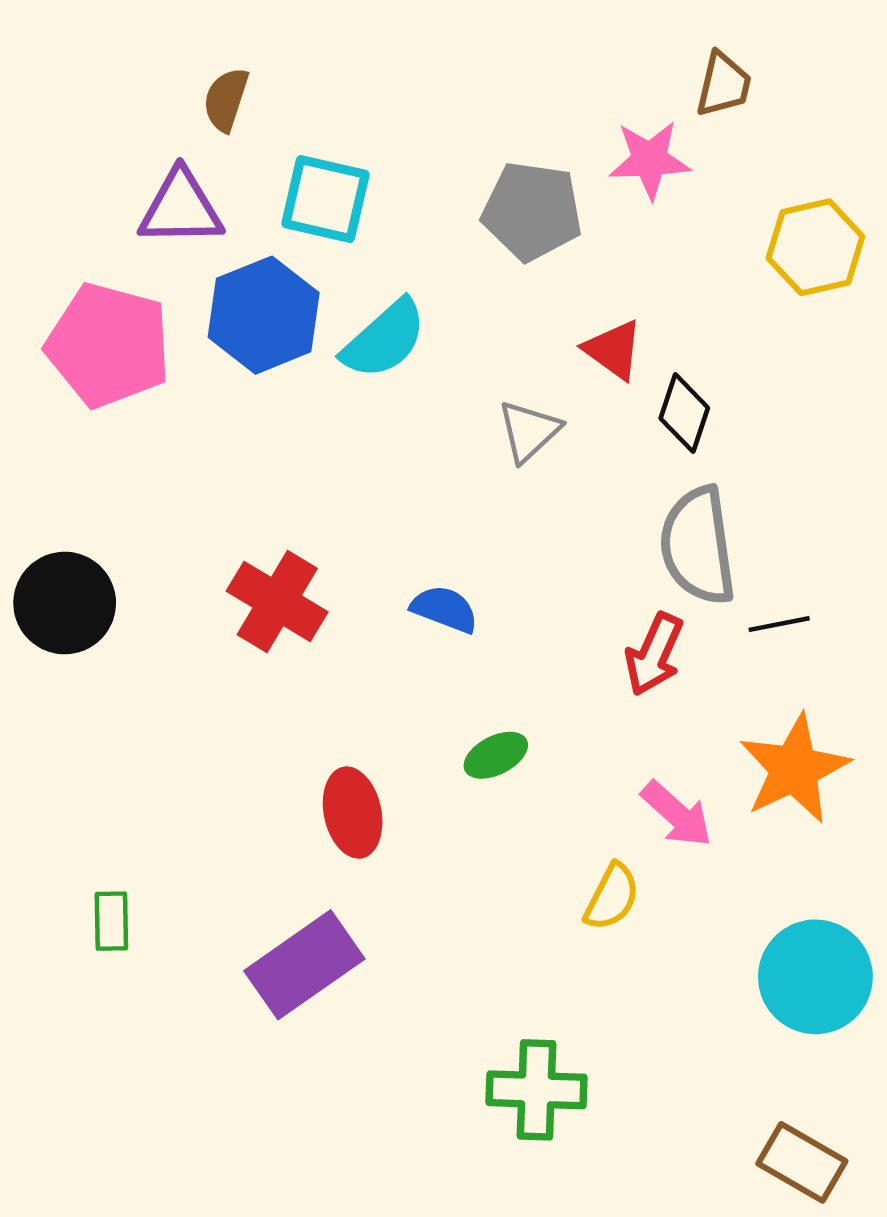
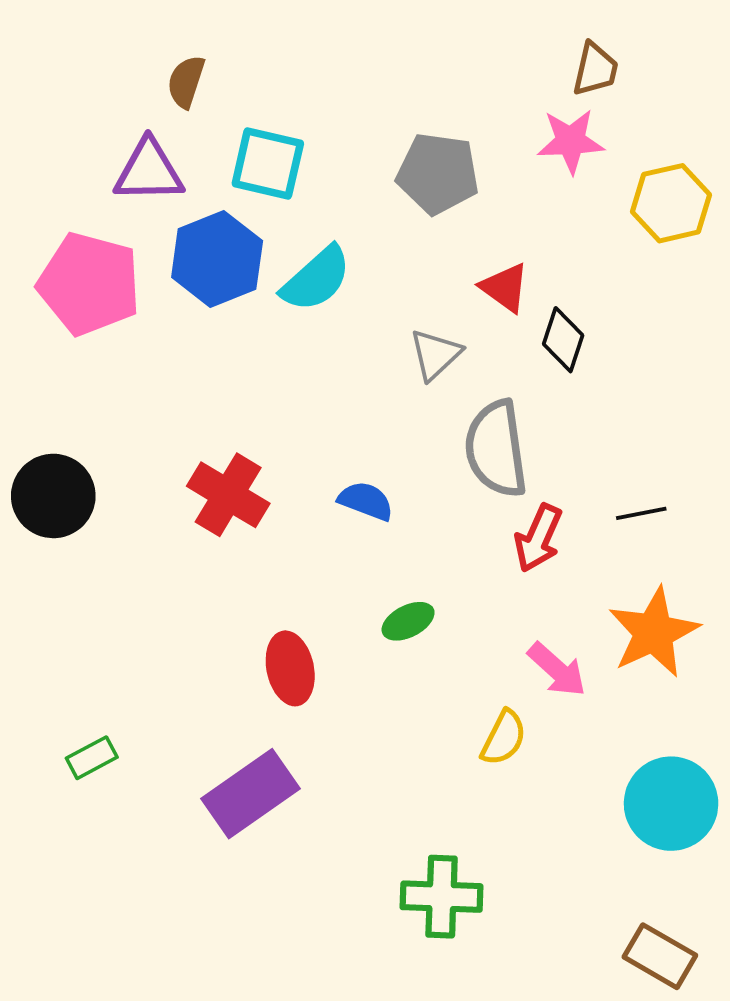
pink star: (650, 160) -> (571, 141), moved
gray semicircle: (698, 546) -> (496, 449), moved
green rectangle: (111, 921) -> (92, 758), turned 63

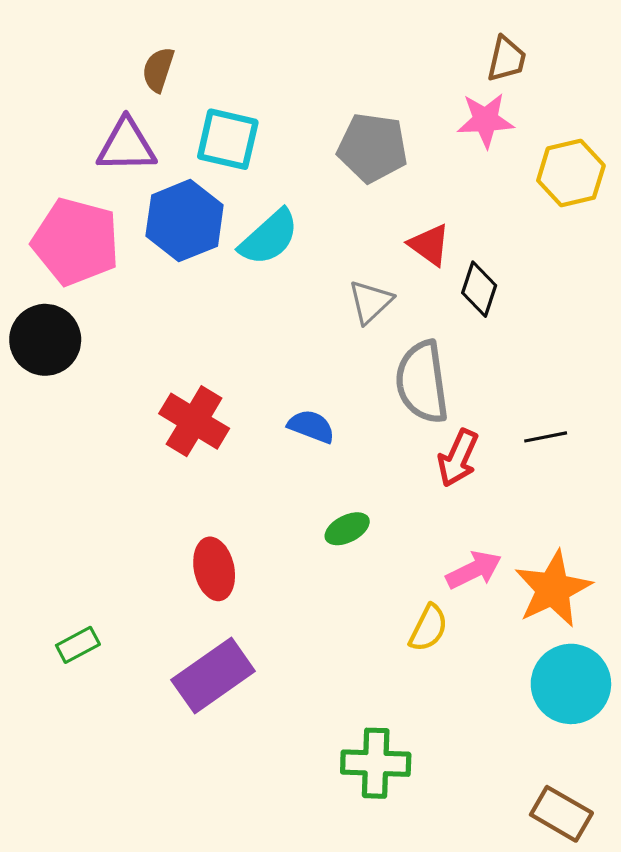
black circle: (53, 496) -> (45, 340), moved
orange star: (654, 632) -> (553, 589), moved
red ellipse: (290, 668) -> (214, 569), moved
pink arrow: (557, 670) -> (474, 570), turned -68

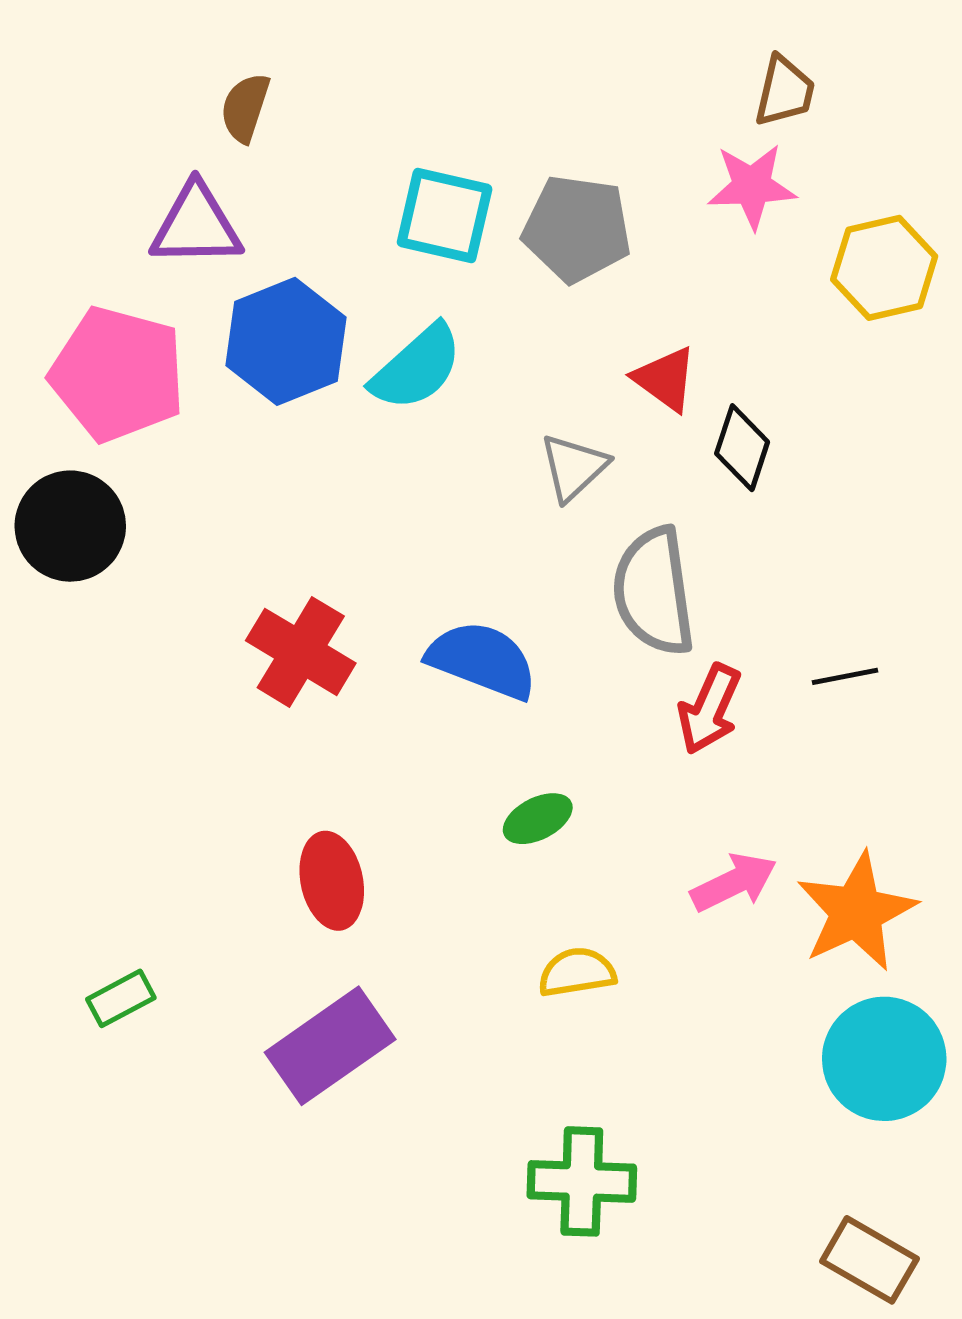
cyan square: (228, 139) -> (445, 216), moved
blue semicircle: (311, 426) -> (482, 660), size x1.5
yellow semicircle: (428, 628) -> (577, 972), moved, turned -126

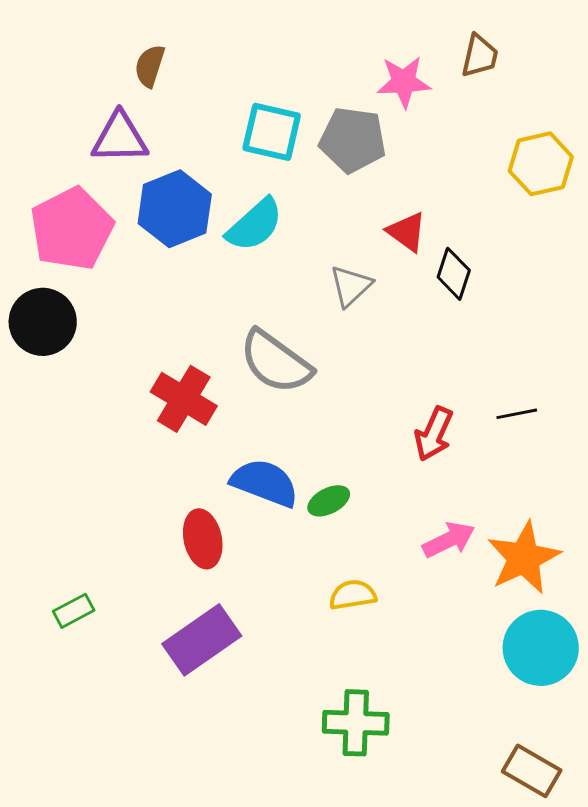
pink star: (752, 186) -> (404, 82), moved
pink pentagon: (118, 374) -> (72, 229), turned 30
gray semicircle: (654, 591) -> (276, 362), moved, turned -46
blue semicircle: (482, 660) -> (265, 483), moved

